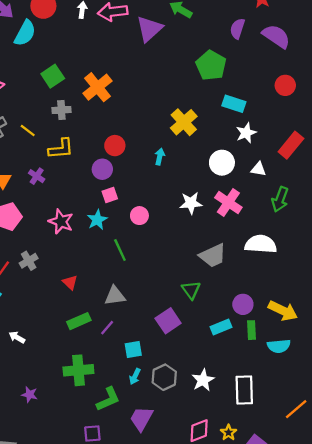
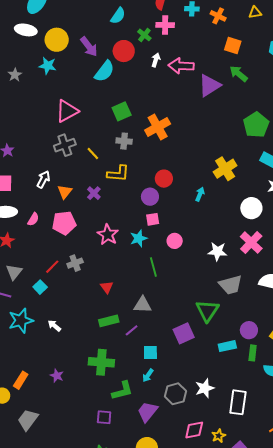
white star: (191, 203) -> (217, 251), moved
green triangle: (191, 290) -> (207, 311), size x1.4
gray hexagon: (164, 377) -> (175, 394), moved

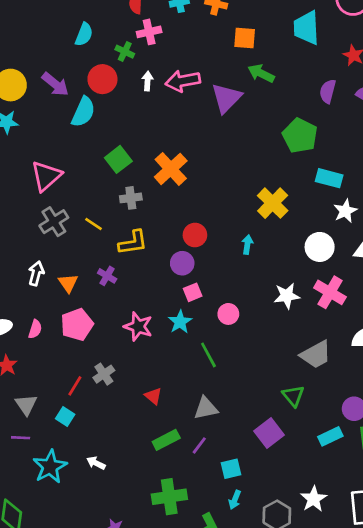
white star: (217, 251) -> (287, 296), moved
green triangle: (207, 311) -> (293, 396), size x0.7

